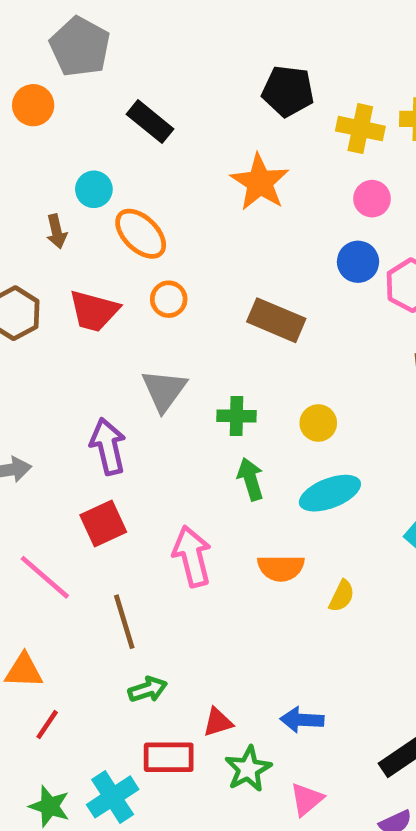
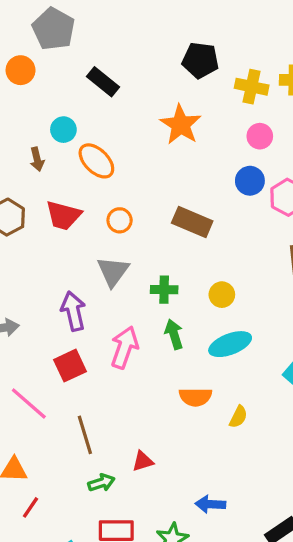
orange circle: (169, 299) -> (120, 220), moved
pink arrow: (192, 556) -> (124, 347), moved, turned 33
red triangle: (218, 722) -> (143, 461), moved

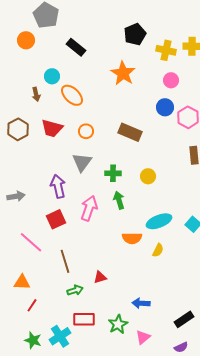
black pentagon: (200, 60) -> (135, 34), turned -30
cyan ellipse: (230, 344) -> (159, 221), moved

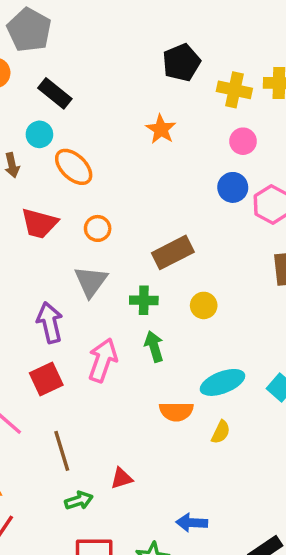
black rectangle: (76, 47) -> (55, 93), moved
orange star: (123, 73) -> (161, 129), size x0.7
brown rectangle: (130, 132) -> (173, 252), moved, turned -50

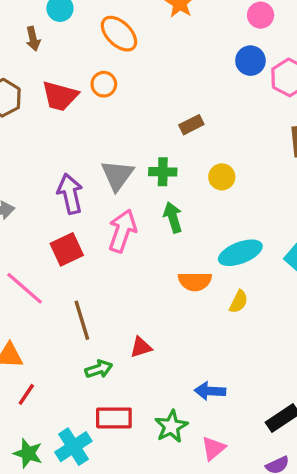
orange ellipse: (74, 167) -> (119, 34), moved
orange circle: (98, 228) -> (104, 84), moved
brown rectangle: (173, 252) -> (191, 125), size x0.6
gray triangle: (91, 282) -> (117, 175), moved

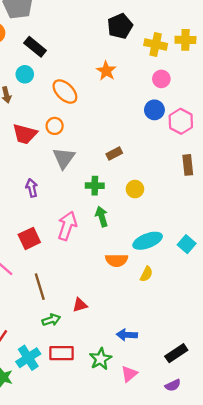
gray triangle: (117, 175) -> (64, 158), moved
purple arrow: (70, 194) -> (32, 188), moved, size x0.7
cyan cross: (73, 447) -> (28, 358), moved

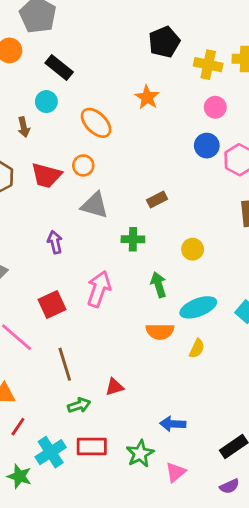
gray triangle: (64, 158) -> (95, 205), turned -50
yellow circle: (135, 189) -> (193, 249), moved
green arrow: (102, 217) -> (158, 285), moved

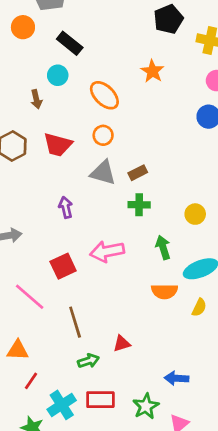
orange circle: (83, 165) -> (103, 135), moved
brown rectangle: (157, 200) -> (138, 173), moved
pink arrow: (99, 289) -> (107, 251), turned -120

